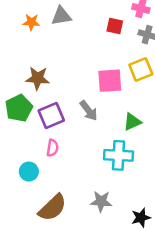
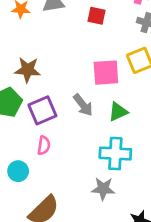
red square: (115, 26) -> (96, 16), moved
green triangle: (132, 122) -> (118, 112), moved
gray star: (101, 201) -> (103, 189), moved

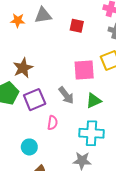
brown star: (28, 70) -> (23, 68), turned -30
pink semicircle: (44, 145) -> (52, 123), moved
cyan circle: (18, 171) -> (29, 147), moved

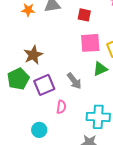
pink square: (84, 70) -> (90, 43), moved
green triangle: (94, 101) -> (100, 69), moved

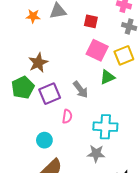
pink square: (90, 43) -> (97, 50), turned 30

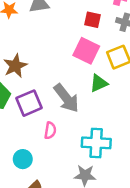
red square: (91, 21) -> (92, 20), moved
gray arrow: (81, 90) -> (66, 98), size x1.4

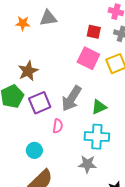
green triangle: (99, 83) -> (99, 107), moved
gray arrow: (66, 98) -> (71, 98), turned 70

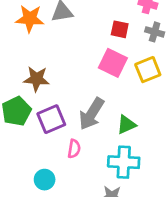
orange star: (23, 23) -> (30, 19), size x1.5
brown star: (28, 71) -> (36, 79), turned 30

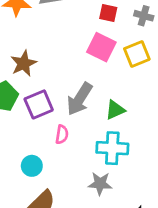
brown star: (36, 79) -> (24, 63), turned -30

